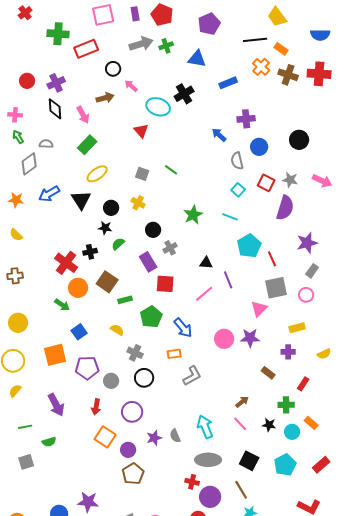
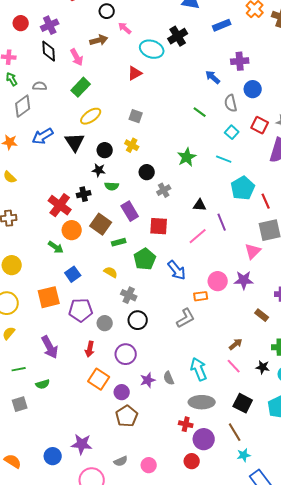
red triangle: (141, 131) -> (135, 73), turned 42
green line: (171, 170) -> (200, 112), moved
green semicircle: (118, 244) -> (112, 186), turned -136
purple rectangle: (148, 262) -> (130, 211), moved
orange rectangle: (174, 354) -> (201, 296), moved

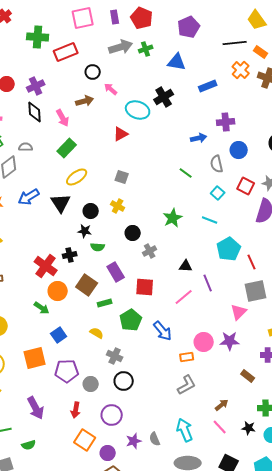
blue arrow: (213, 77) -> (199, 138), turned 126
gray L-shape: (186, 318) -> (187, 385), moved

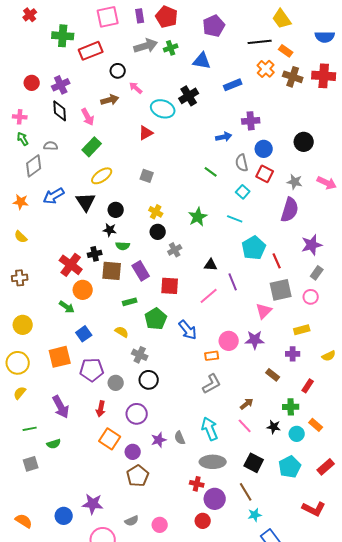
red square: (246, 186) -> (265, 174), moved
yellow cross: (118, 206) -> (156, 212), moved
brown square: (87, 285) -> (112, 271), moved, turned -30

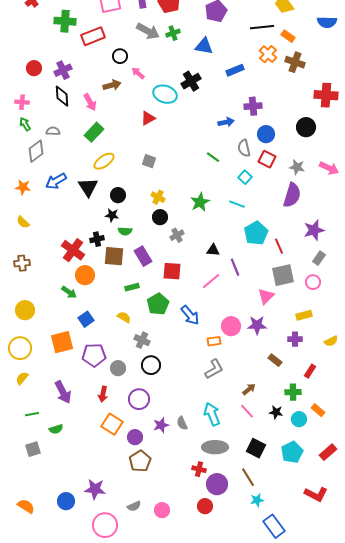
gray arrow: (146, 46) -> (148, 31), turned 45
red cross: (324, 76) -> (326, 95), moved

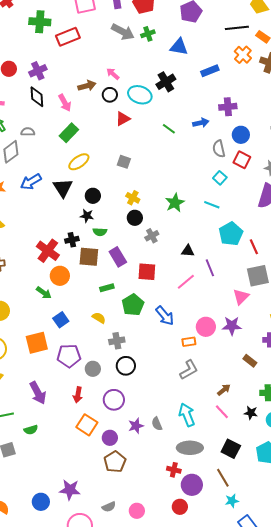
black circle: (120, 56) -> (110, 95), moved
green line: (213, 157) -> (169, 129), moved
gray cross: (142, 340) -> (117, 341), turned -35

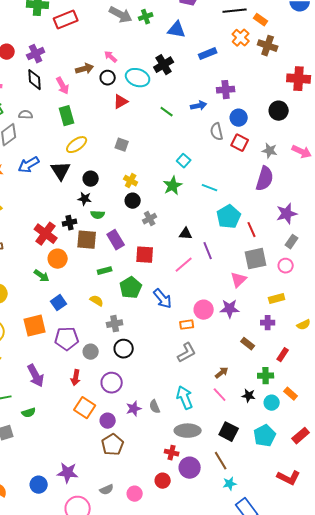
green rectangle: (69, 133) -> (67, 116), turned -60
cyan square: (220, 178) -> (184, 161), moved
red circle: (180, 507) -> (163, 481), moved

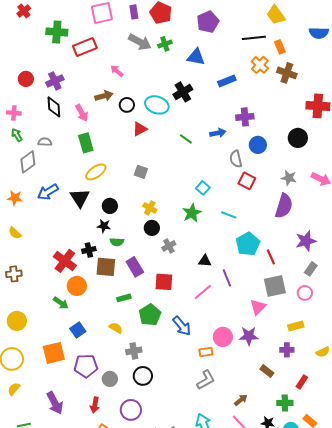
orange rectangle: (261, 20) -> (280, 47), turned 32
pink arrow: (111, 57) -> (117, 71), moved
red square: (240, 143) -> (247, 181), moved

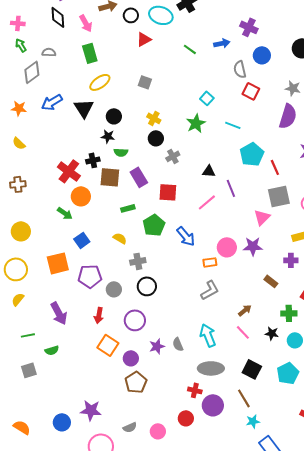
purple cross: (245, 117) -> (249, 27), turned 30

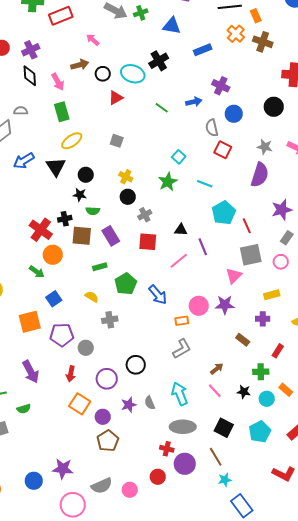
red square: (168, 192) -> (148, 242), moved
black circle: (147, 286) -> (136, 365), moved
gray semicircle: (130, 427) -> (102, 486), size x1.5

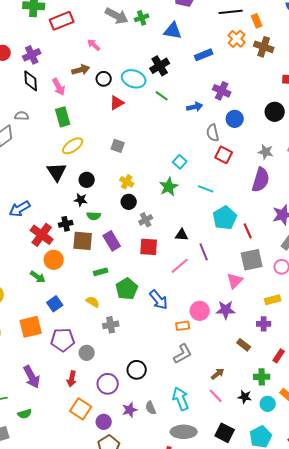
green line: (162, 108) -> (162, 96), moved
blue arrow: (24, 161) -> (20, 209), moved

